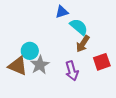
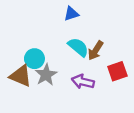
cyan semicircle: (79, 27) -> (78, 47), moved
purple arrow: (72, 71) -> (83, 82), turned 120

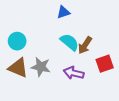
cyan circle: (34, 59) -> (17, 41), moved
gray star: (46, 75) -> (41, 67), turned -30

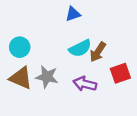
cyan semicircle: (70, 42) -> (80, 48), turned 114

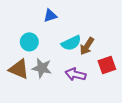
blue triangle: (73, 14) -> (50, 16), moved
cyan circle: (20, 47) -> (29, 42), moved

